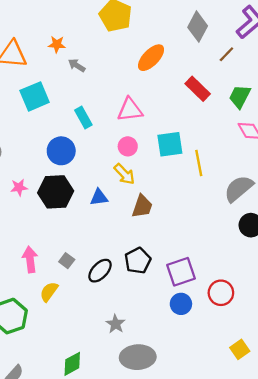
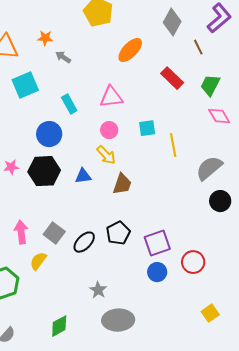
brown line: (226, 54) -> (198, 47), turned -70
cyan square: (170, 144) -> (147, 128), size x0.7
gray square: (67, 261) -> (54, 233), size x1.5

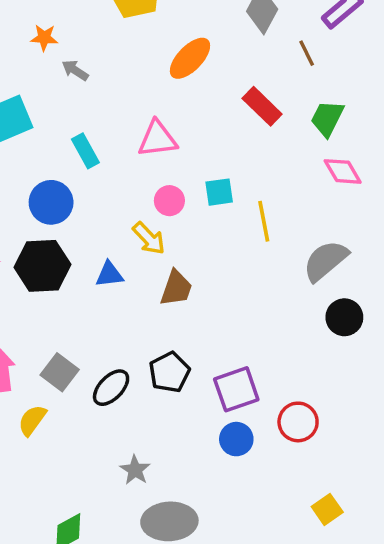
pink circle: (109, 130) -> (169, 201), moved

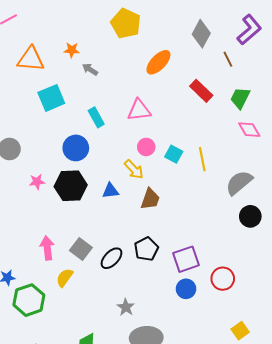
cyan square: (219, 192) -> (174, 154), moved, turned 36

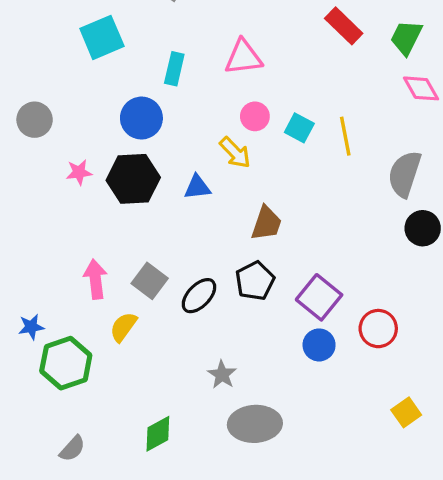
cyan rectangle: (96, 117) -> (174, 69), turned 42
gray semicircle: (239, 183) -> (405, 174), turned -32
brown trapezoid: (150, 199) -> (266, 223), moved
purple square: (186, 259) -> (319, 297), turned -32

